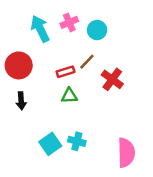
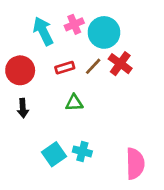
cyan circle: (97, 30) -> (104, 32), size x1.5
red rectangle: (65, 72) -> (65, 68), moved
red cross: (112, 79) -> (120, 64), moved

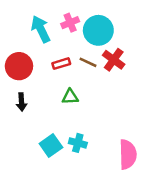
brown line: (93, 66) -> (88, 62), turned 72

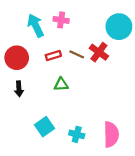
pink cross: (70, 23) -> (61, 20), turned 32
cyan circle: (98, 30) -> (119, 27), moved
cyan cross: (78, 143) -> (77, 134), moved

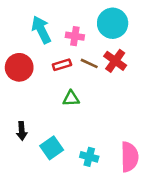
pink cross: (61, 20) -> (75, 36), moved
cyan circle: (119, 27) -> (113, 23), moved
black arrow: (19, 89) -> (22, 131), moved

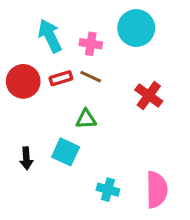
red cross: (115, 61) -> (149, 95), moved
brown line: (89, 63) -> (91, 77), moved
red rectangle: (62, 65) -> (61, 78), moved
cyan square: (52, 148) -> (66, 152), moved, turned -30

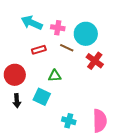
cyan circle: (136, 28) -> (86, 34), moved
cyan arrow: (50, 36) -> (32, 23), turned -40
brown line: (91, 77) -> (67, 48), moved
red circle: (23, 81) -> (15, 75), moved

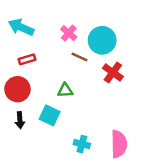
cyan arrow: (32, 23) -> (21, 27), moved
pink cross: (58, 28) -> (69, 33), turned 32
red rectangle: (39, 50) -> (27, 59), moved

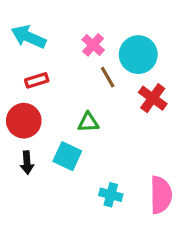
brown line: (79, 57) -> (108, 77), turned 35

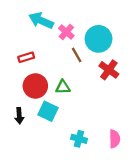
cyan arrow: (29, 37) -> (41, 21), moved
red circle: (24, 121) -> (35, 86), moved
pink semicircle: (161, 195) -> (115, 139), size x0.7

